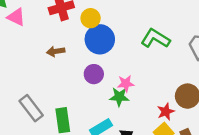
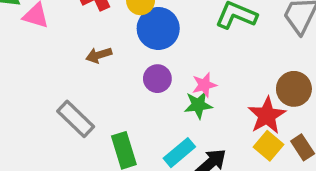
gray rectangle: (31, 108) -> (76, 119), moved
red star: (166, 112) -> (267, 115), size x1.5

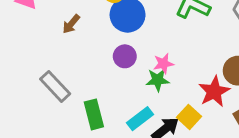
brown arrow: (99, 55) -> (71, 24), moved, turned -36
yellow square: (268, 146) -> (189, 117), moved

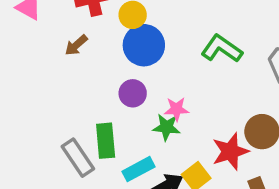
gray rectangle: (55, 86) -> (78, 158), moved
green rectangle: (94, 114) -> (106, 141), moved

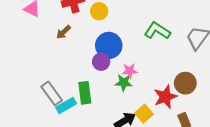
blue circle: (144, 45) -> (109, 45), moved
gray rectangle: (78, 158) -> (52, 93), moved
cyan rectangle: (138, 169) -> (66, 105), moved

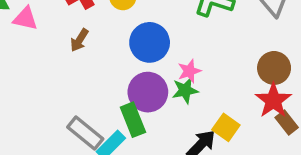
purple circle: (101, 62) -> (148, 92), moved, size x1.5
red star: (165, 97) -> (273, 100), moved

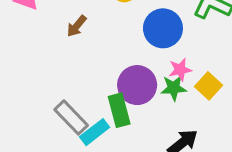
blue circle: (150, 42) -> (163, 28), moved
yellow square: (226, 127) -> (208, 86), moved

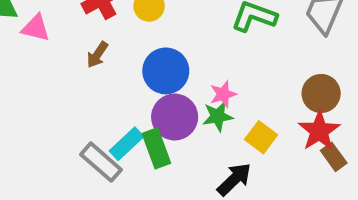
blue circle: (163, 28) -> (166, 71), moved
yellow square: (208, 86) -> (261, 137), moved
cyan rectangle: (95, 132) -> (127, 144), moved

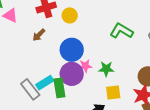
pink star: (223, 94) -> (85, 66), moved
green star: (218, 116) -> (106, 69), moved
yellow square: (261, 137) -> (113, 92), turned 35

